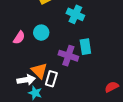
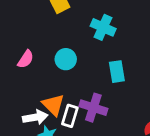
cyan circle: (41, 33) -> (66, 59), moved
purple cross: (68, 56) -> (93, 108), moved

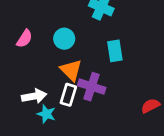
orange triangle: (53, 105) -> (71, 70), moved

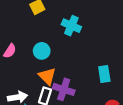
cyan rectangle: (115, 51) -> (104, 74), moved

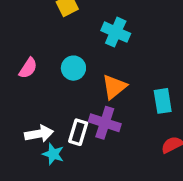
orange triangle: (47, 76) -> (114, 87), moved, turned 36

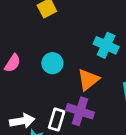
cyan cross: (116, 32) -> (106, 45), moved

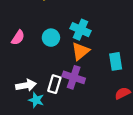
cyan cross: (106, 45) -> (80, 30), moved

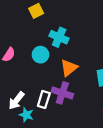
cyan cross: (80, 30) -> (59, 37), moved
white arrow: (26, 85) -> (16, 101), turned 138

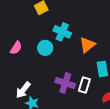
orange triangle: (69, 68) -> (87, 45), moved
white rectangle: (44, 99) -> (84, 85), moved

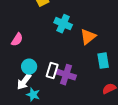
cyan circle: (45, 48) -> (29, 67), moved
white rectangle: (84, 85) -> (52, 71), moved

